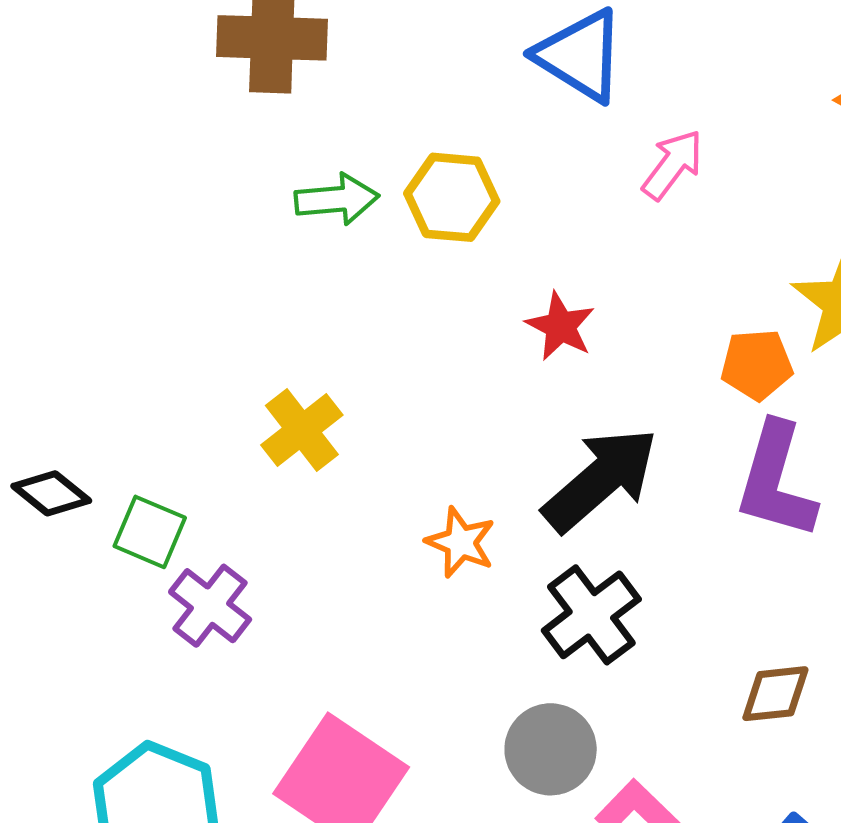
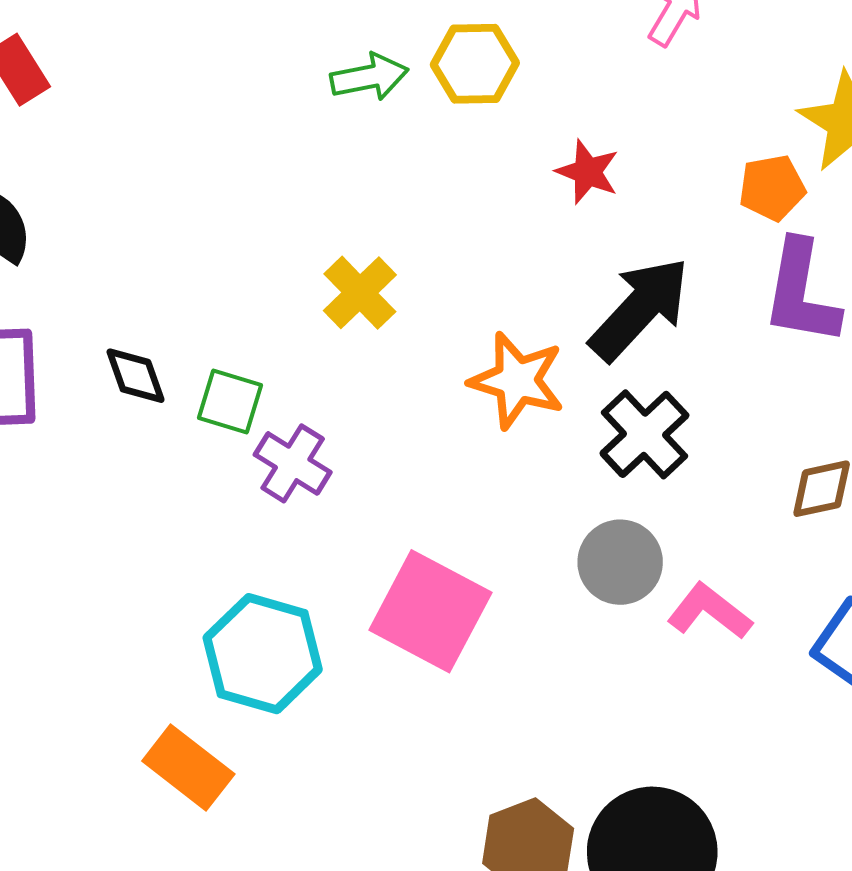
black diamond: (51, 493) -> (135, 376), turned 38
orange star: (461, 542) -> (517, 380), size x1.5

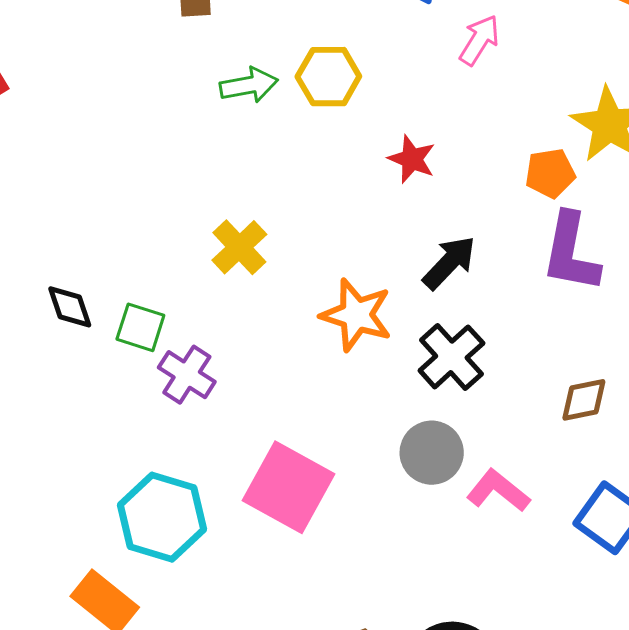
black arrow: (640, 309) -> (449, 263), size x0.7

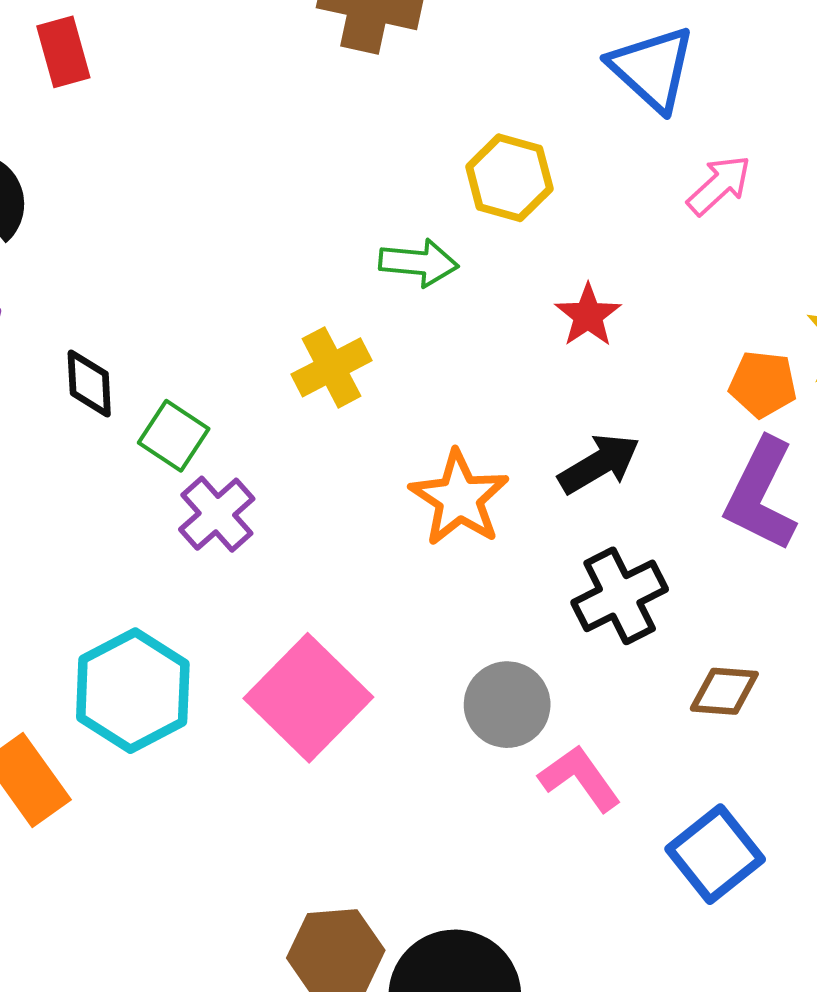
green arrow: (249, 85) -> (419, 263), moved
black cross: (451, 357) -> (620, 596), moved

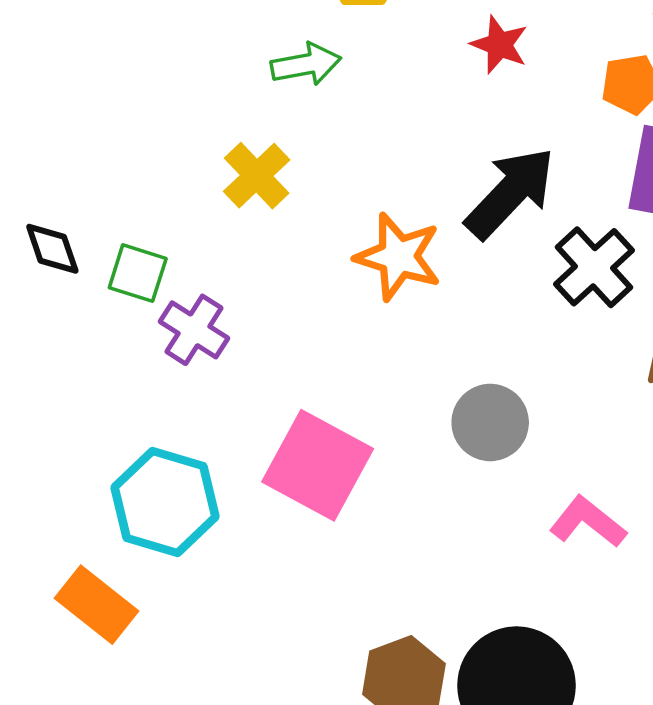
red star: (588, 315) -> (499, 45), moved
black arrow: (599, 464) -> (510, 193), size x1.4
black cross: (620, 596) -> (594, 267), moved
pink L-shape: (580, 778) -> (588, 522), moved

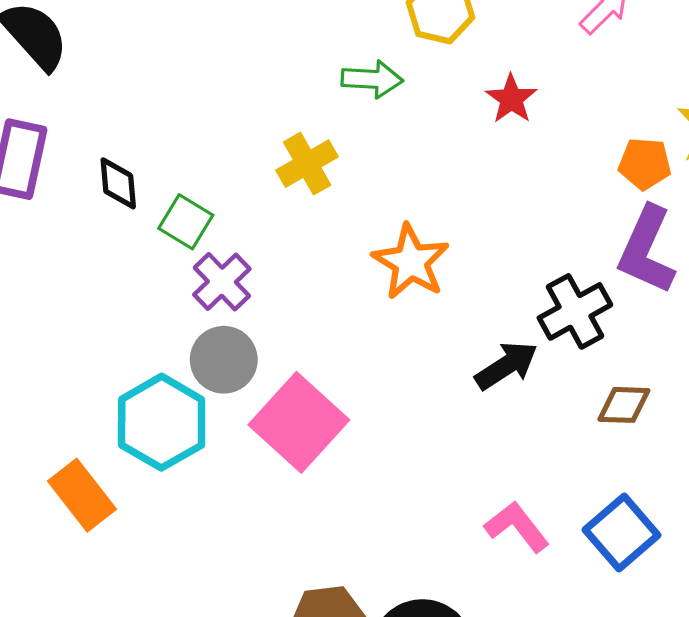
red star: (499, 45) -> (511, 99), moved
black arrow: (510, 193) -> (506, 366), moved, size x0.7
gray circle: (490, 422) -> (224, 360), moved

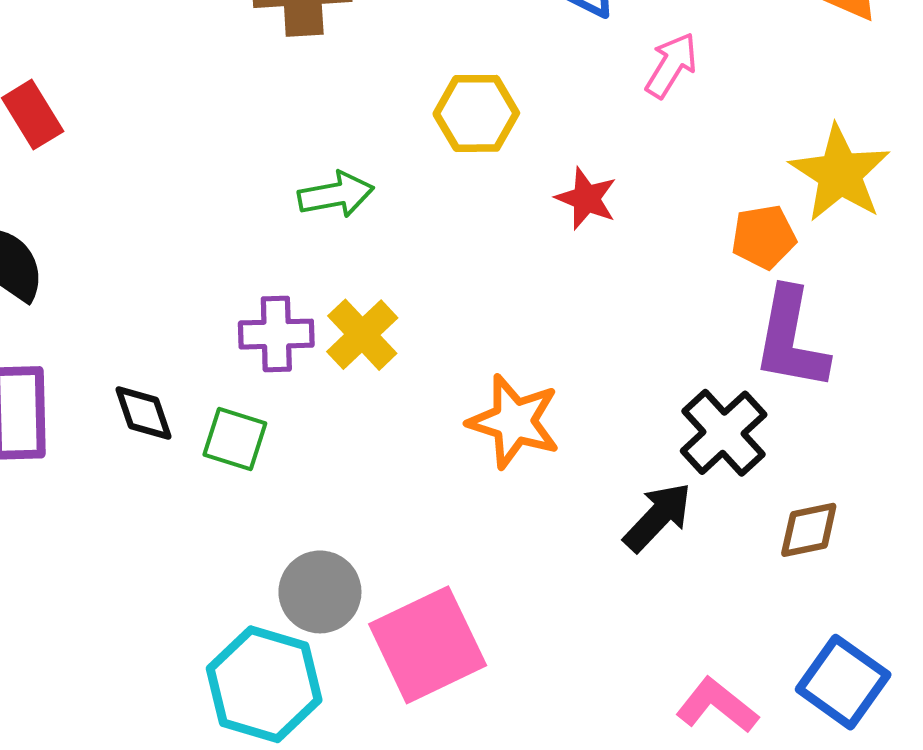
green arrow: (372, 79) -> (336, 194), moved
purple cross: (222, 282) -> (276, 334), moved, turned -34
pink square: (299, 422) -> (428, 645), turned 36

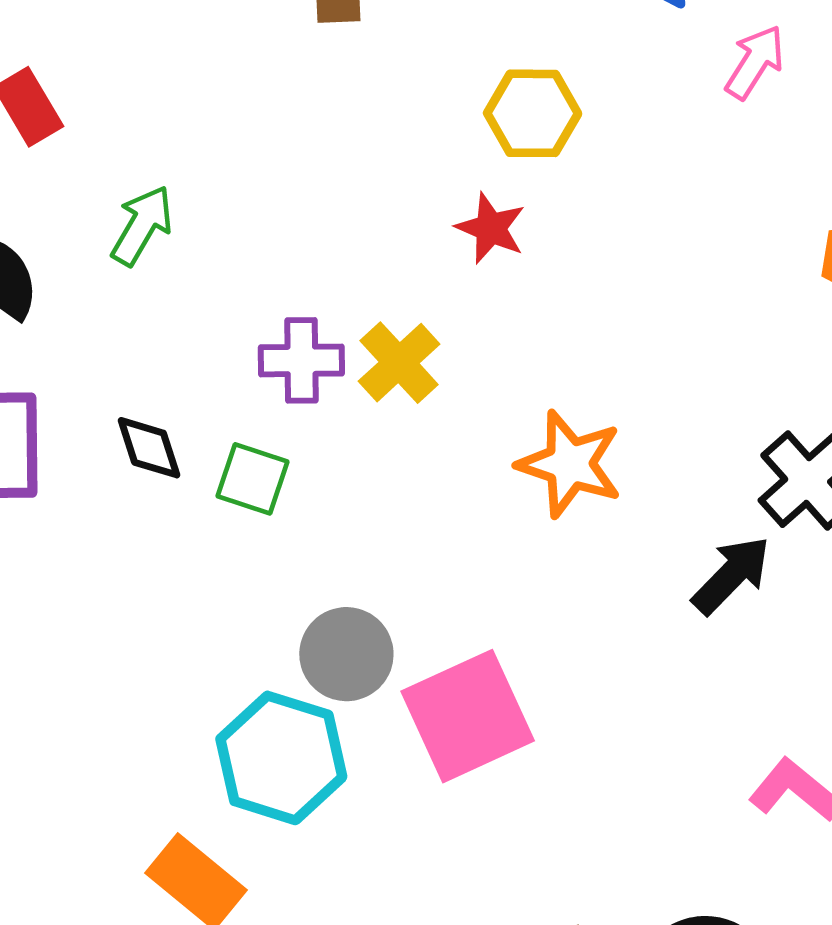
green arrow: (336, 194) -> (142, 225), moved, turned -50
red star: (586, 199) -> (491, 228), moved

